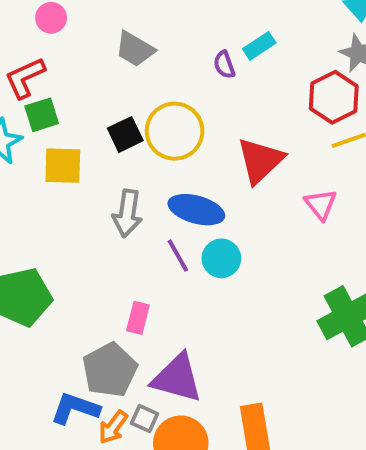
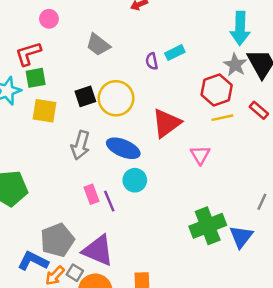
purple line: (178, 256) -> (109, 201), moved
pink rectangle: (138, 318) -> (91, 194), moved, turned -42

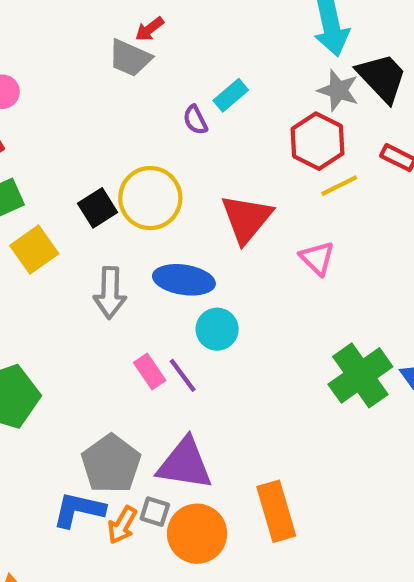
gray trapezoid: (98, 45) -> (130, 58), moved
yellow square: (45, 111) -> (34, 250), turned -30

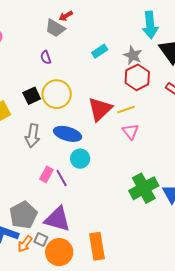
gray star: (338, 90) -> (133, 55), moved
purple semicircle: (195, 120) -> (46, 57), moved
yellow line: (339, 186) -> (126, 110), moved
pink rectangle: (150, 372) -> (46, 174), turned 56

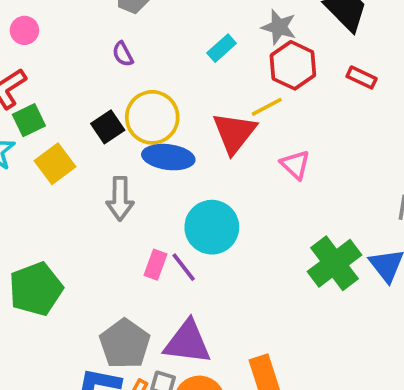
cyan rectangle: (100, 51) -> (222, 48), moved
yellow line: (126, 110) -> (267, 107), moved
blue ellipse: (68, 134) -> (168, 157), moved
cyan circle: (80, 159) -> (212, 227), size x1.5

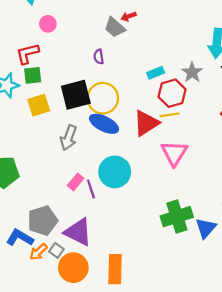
red hexagon: (293, 65) -> (172, 93), moved
black square: (108, 127) -> (76, 95), size x1.6
pink triangle: (295, 165) -> (174, 153), size x1.5

